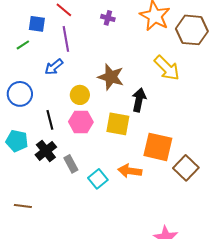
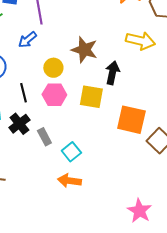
yellow arrow: (167, 68) -> (140, 41), turned -32
orange arrow: (130, 171) -> (69, 181), moved

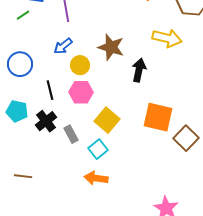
blue arrow: (27, 40) -> (63, 46), moved
yellow square: (91, 97) -> (107, 120), moved, turned 30

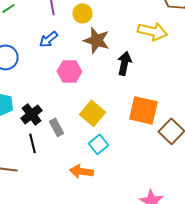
yellow circle: (80, 65) -> (82, 13), moved
black line: (50, 90) -> (32, 143), moved
pink hexagon: (81, 92) -> (69, 71), moved
cyan square: (98, 149) -> (98, 144), moved

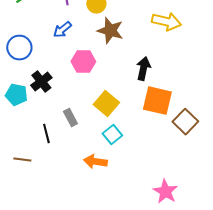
black arrow: (124, 63) -> (143, 69), moved
black cross: (31, 114) -> (41, 82), moved

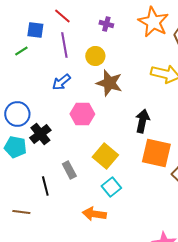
blue circle: (19, 48) -> (17, 114), moved

